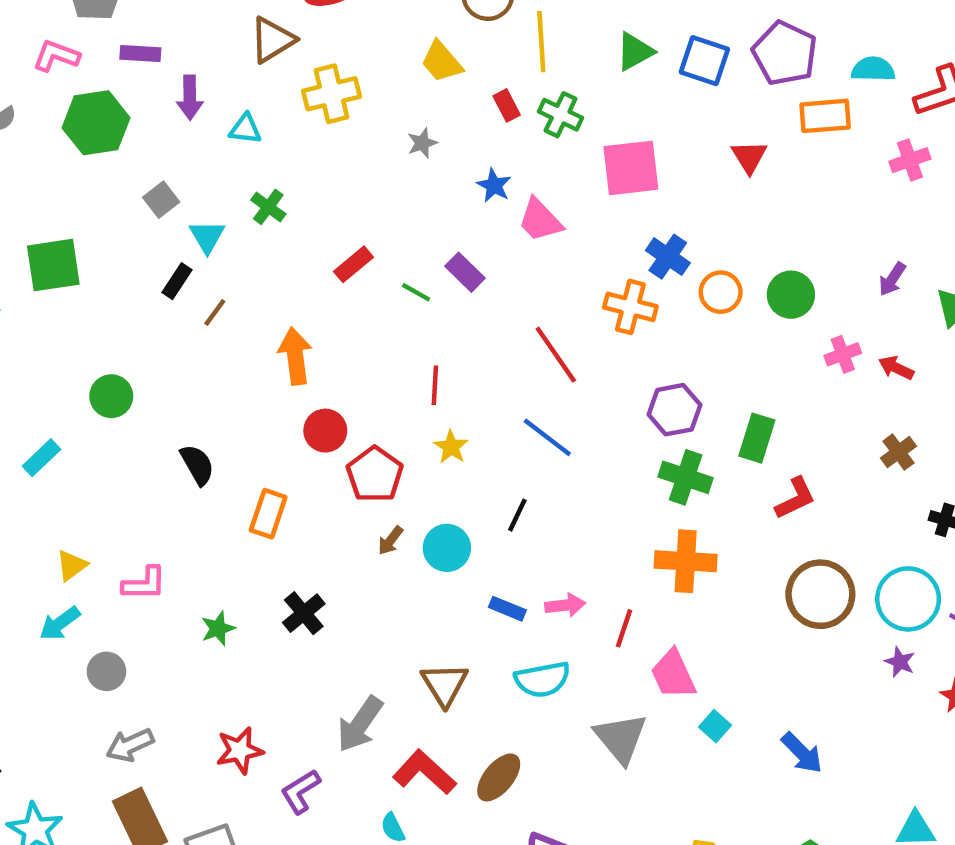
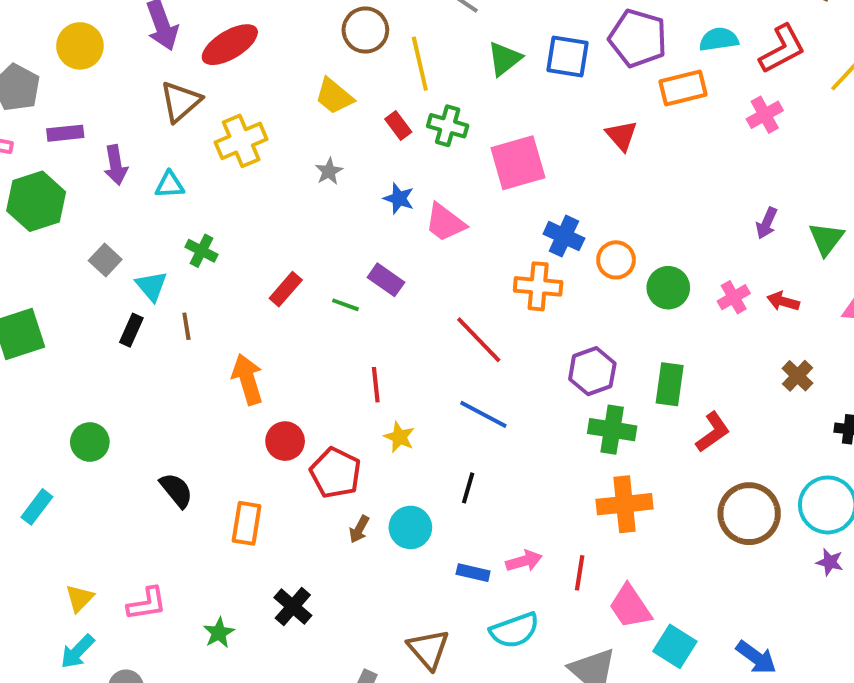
green circle: (791, 295) -> (668, 288), moved
brown line: (215, 313) -> (186, 326), moved, turned -36
cyan square: (715, 726) -> (675, 646), size x1.5

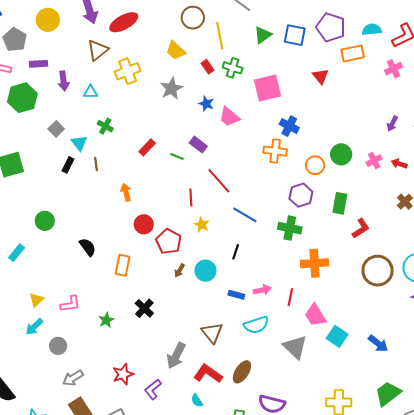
gray star: (329, 171) -> (171, 88), size x1.6
orange circle: (616, 260) -> (315, 165), moved
red line: (479, 340) -> (219, 181), moved
orange arrow: (247, 379) -> (126, 192), size x0.7
green cross: (612, 430) -> (290, 228), moved

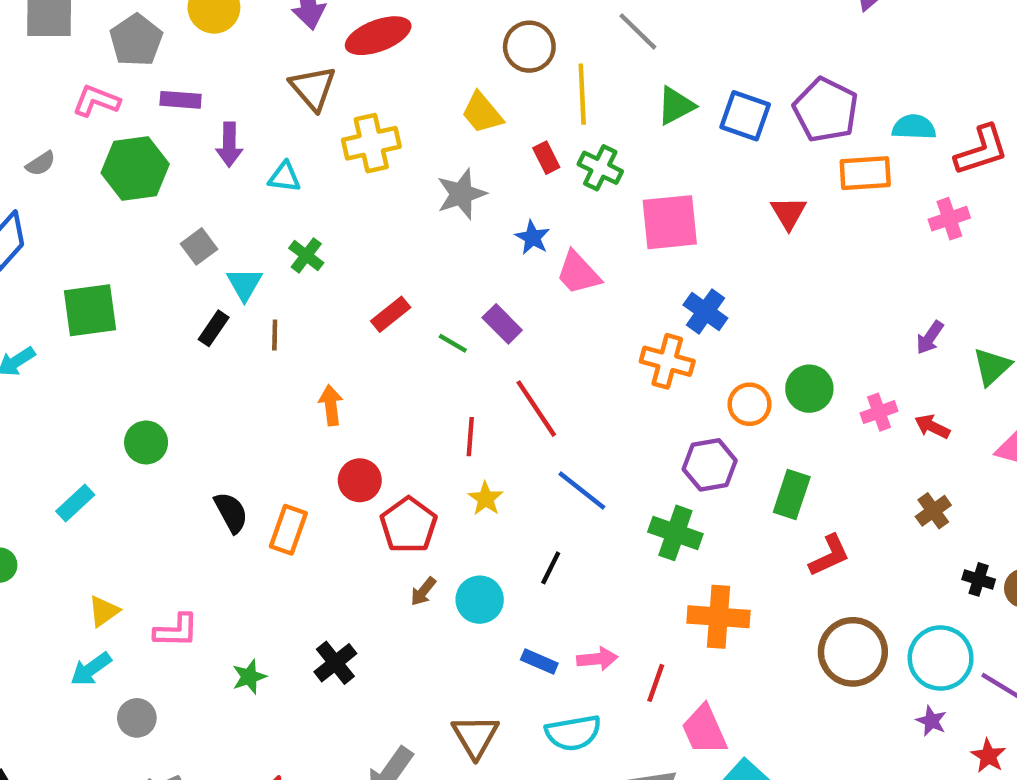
brown triangle: (98, 50) -> (313, 88), turned -40
orange rectangle: (123, 265) -> (288, 530), moved

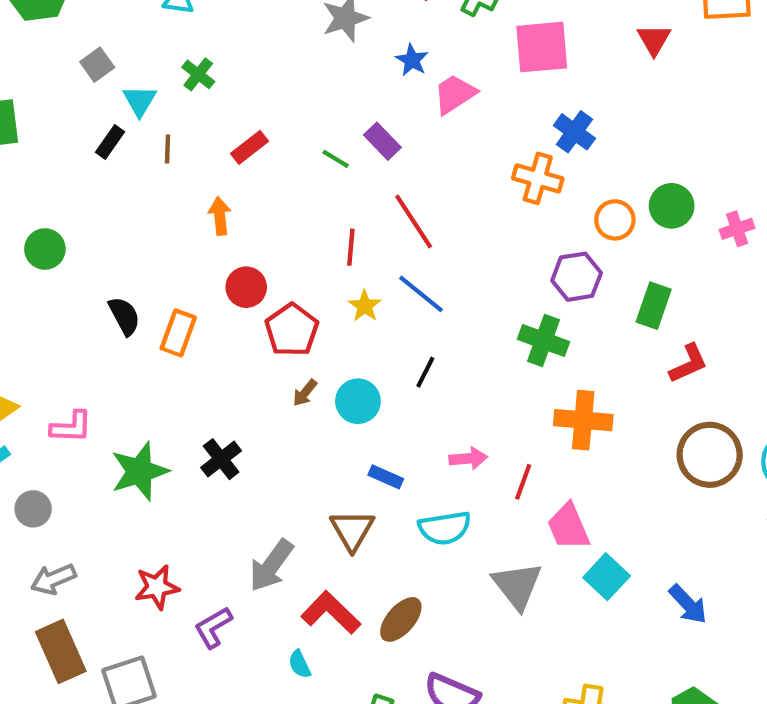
pink trapezoid: (578, 273) -> (455, 94), turned 99
red rectangle: (391, 314) -> (249, 147), moved
blue line: (582, 491) -> (421, 294), moved
blue rectangle: (539, 661) -> (386, 477), moved
green star: (249, 677) -> (140, 471), size x1.8

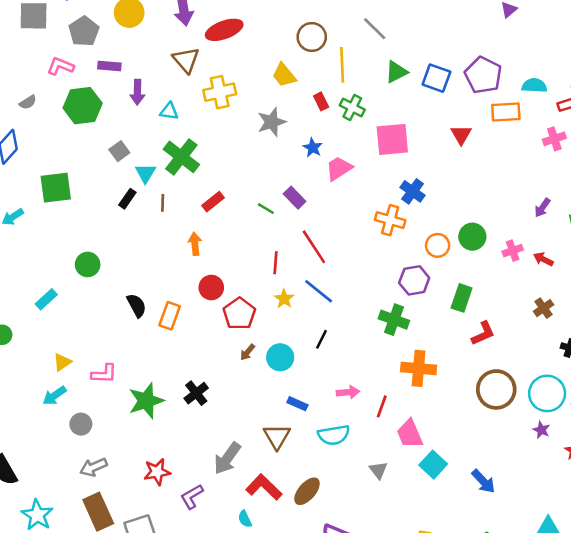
green cross: (198, 74) -> (181, 157), size x1.8
gray triangle: (517, 586) -> (378, 470), size x0.6

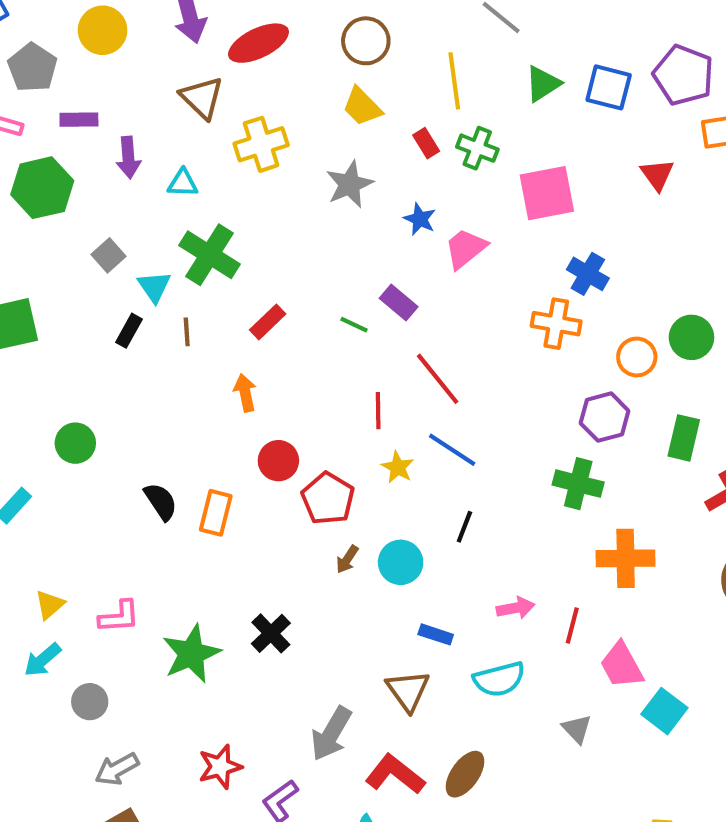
brown circle: (312, 37) -> (366, 41), moved

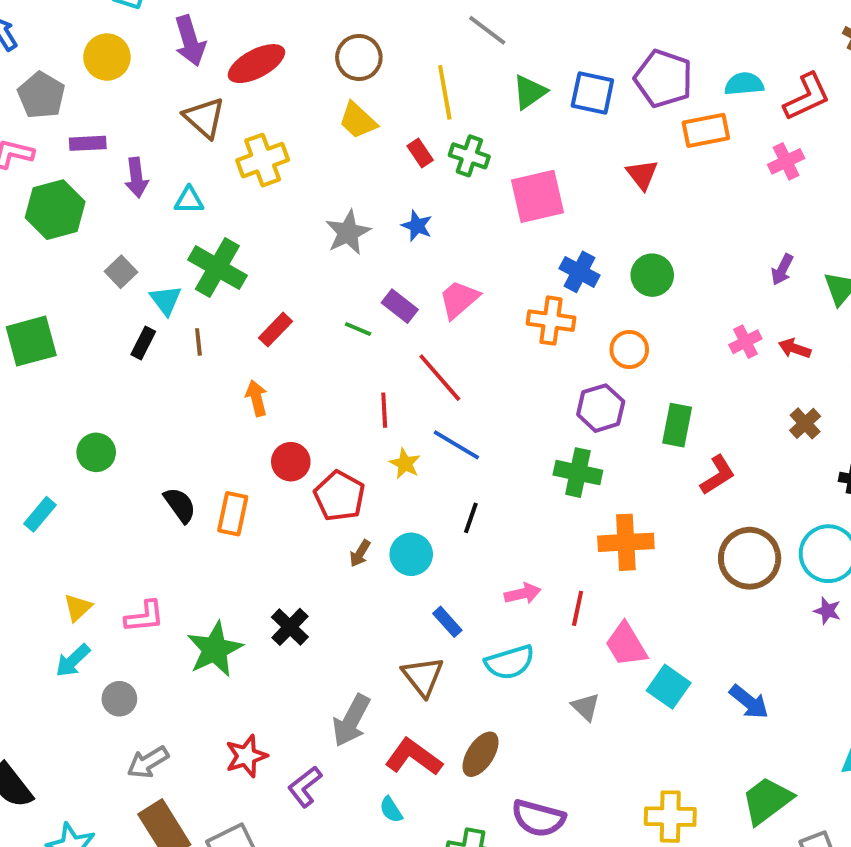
gray star: (350, 184) -> (348, 232), moved
pink trapezoid: (466, 248) -> (459, 299), moved
green circle: (691, 337) -> (652, 275), moved
blue rectangle: (436, 634) -> (447, 622), turned 32

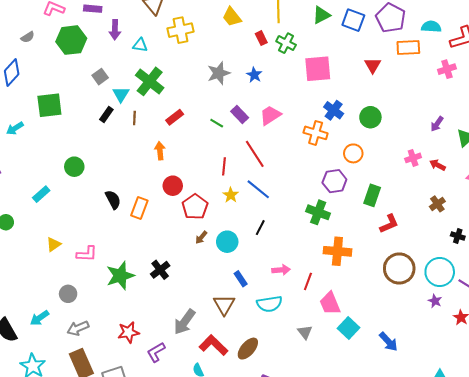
cyan arrow: (73, 661) -> (40, 318), moved

